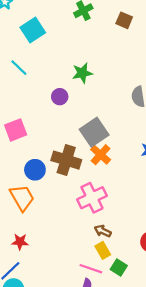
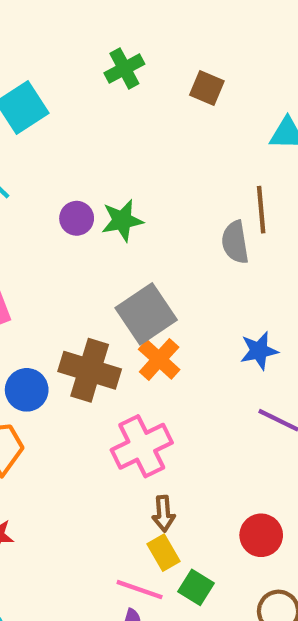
green star: (82, 73) -> (122, 220), moved
purple circle: (60, 97) -> (77, 218), moved
brown arrow: (103, 231) -> (163, 514), turned -119

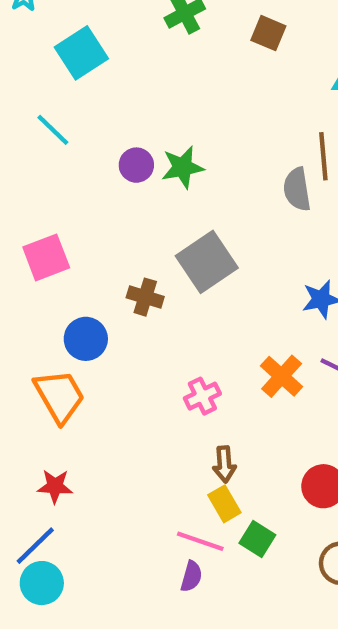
orange cross: (159, 359) -> (282, 376), moved
brown cross: (90, 370) -> (145, 297), moved, size x0.6
pink cross: (142, 446) -> (202, 396), size x0.6

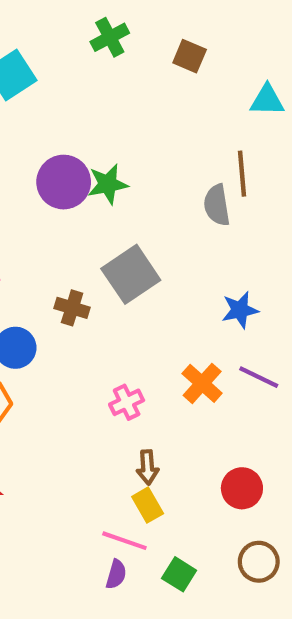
purple circle: (136, 165) -> (64, 182), size x1.6
green square: (257, 539) -> (179, 574), moved

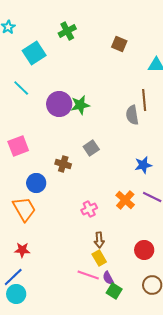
green cross: (110, 37) -> (67, 31), moved
gray square: (131, 274) -> (91, 148), size x0.6
purple semicircle: (116, 574) -> (108, 278), moved, turned 136

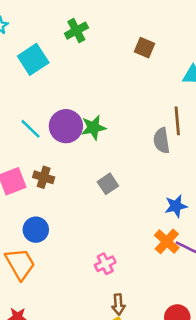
cyan line: (21, 88) -> (31, 129), moved
brown cross: (63, 164) -> (44, 177), moved
orange cross: (125, 200) -> (167, 241), moved

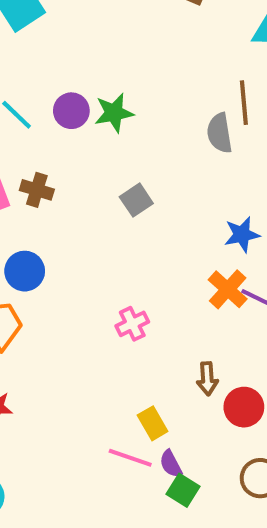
purple circle: (66, 126) -> (71, 111), size x0.7
brown arrow: (118, 304) -> (207, 379), moved

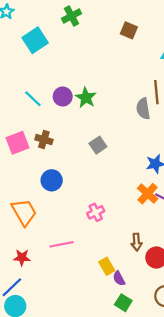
green star: (114, 113) -> (86, 98), turned -30
blue circle: (25, 271) -> (52, 180), moved
pink line: (130, 458) -> (62, 244), moved, turned -30
purple semicircle: (171, 464) -> (119, 278), moved

